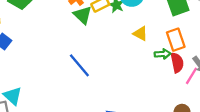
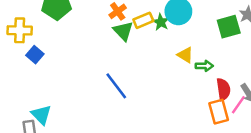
orange rectangle: (176, 40) -> (219, 112), moved
green arrow: (163, 54) -> (204, 66), moved

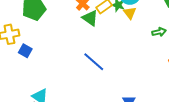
yellow triangle: (185, 55) -> (130, 13), moved, turned 32

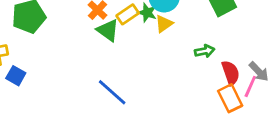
yellow triangle: (130, 13) -> (164, 24), turned 32

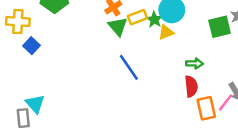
red semicircle: (231, 73) -> (191, 86), moved
blue line: (112, 92) -> (129, 67), moved

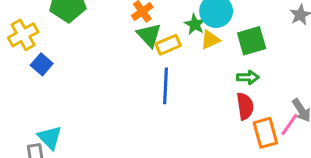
yellow rectangle: (138, 17) -> (168, 45), moved
yellow cross: (18, 21) -> (23, 35), turned -30
green square: (220, 27) -> (252, 41), moved
blue line: (129, 67) -> (166, 86), turned 40

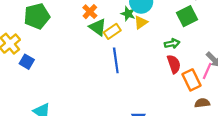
green square: (252, 41) -> (187, 16), moved

